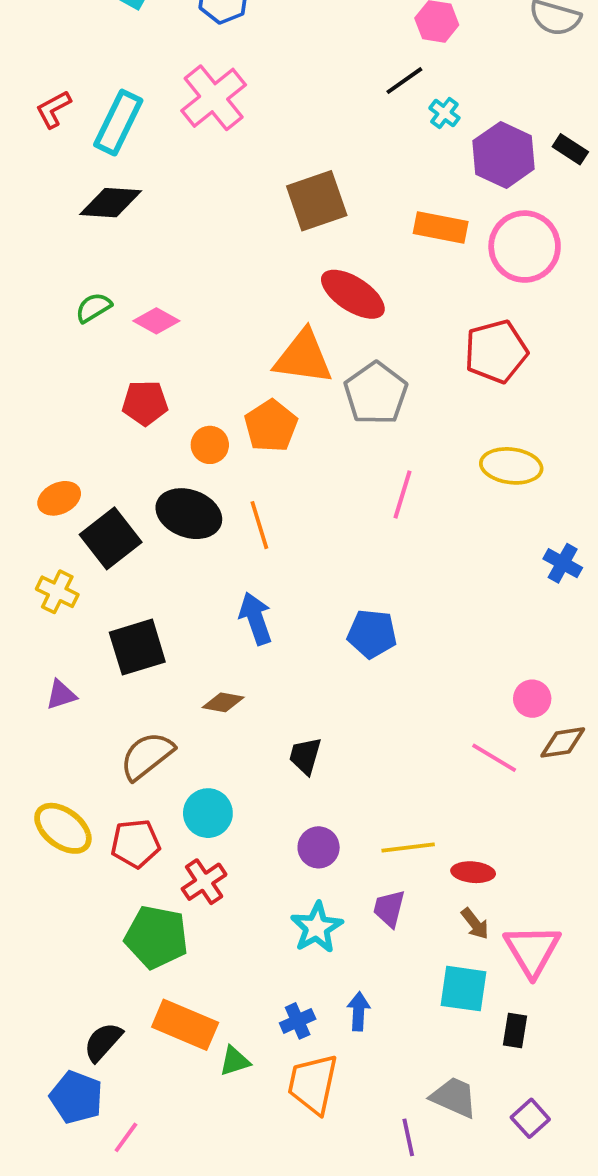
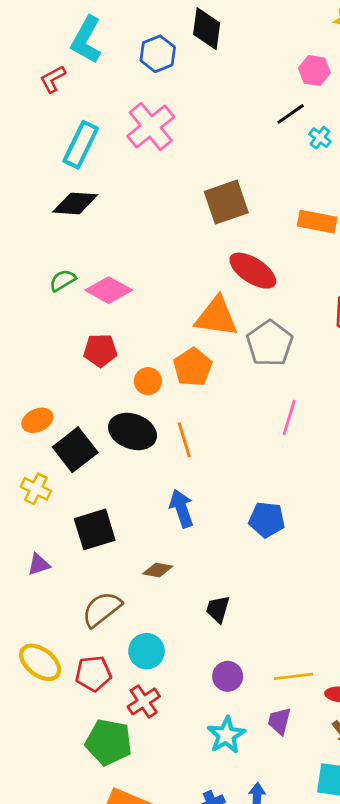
red L-shape: (53, 109) -> (53, 79), moved
pink diamond: (156, 321) -> (109, 290), size x1.4

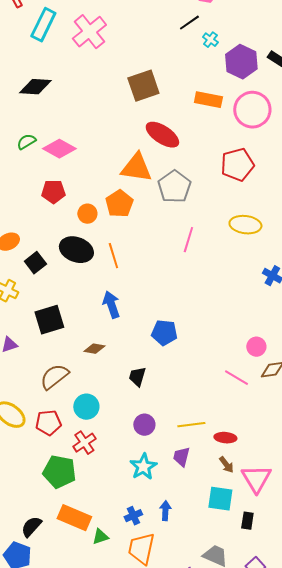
cyan rectangle: (81, 145) -> (43, 25), moved
black square: (75, 450) -> (35, 263), size x0.7
blue pentagon: (267, 520) -> (164, 333), moved

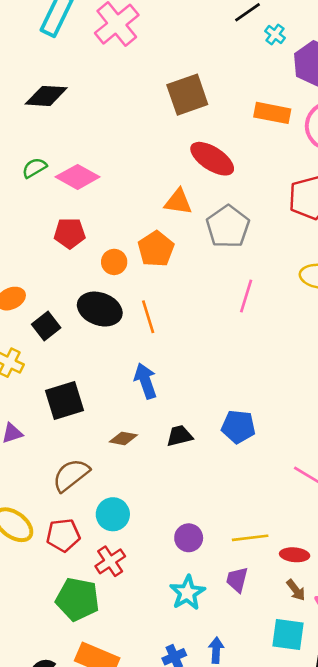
orange triangle: (136, 168) -> (178, 202), size x0.7
blue pentagon: (164, 333) -> (238, 427), moved
black trapezoid: (137, 377) -> (179, 436), moved, turned 60

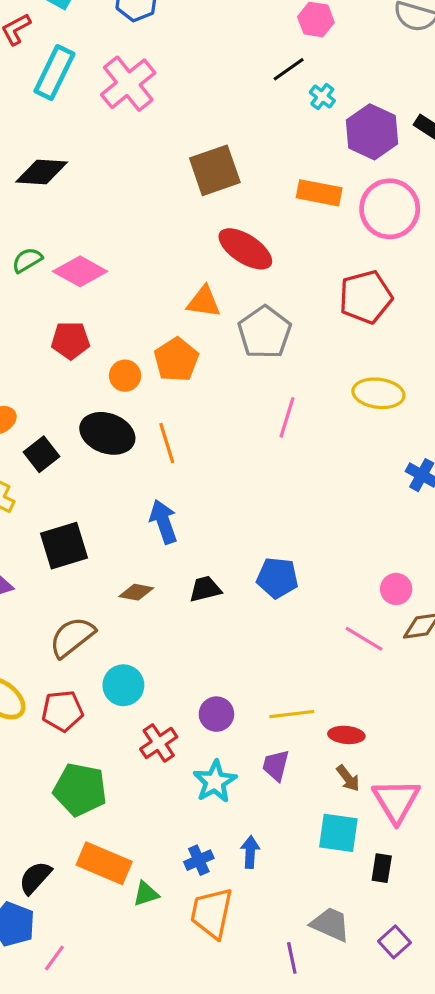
red cross: (110, 561) -> (159, 743), moved

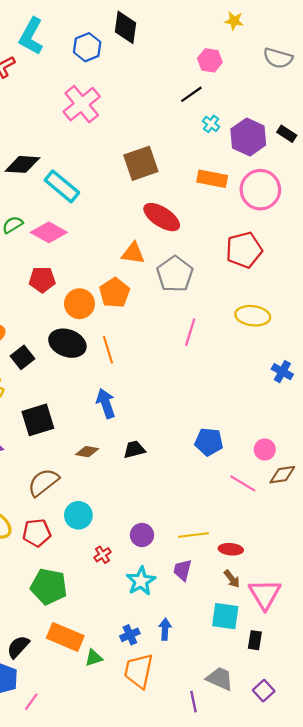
cyan rectangle: (54, 72) -> (62, 186), moved, turned -76
cyan cross: (322, 97) -> (211, 124), moved
orange circle: (125, 376) -> (79, 304), size x1.4
blue pentagon: (277, 578) -> (209, 442), moved
red cross: (159, 743) -> (103, 555), size x0.7

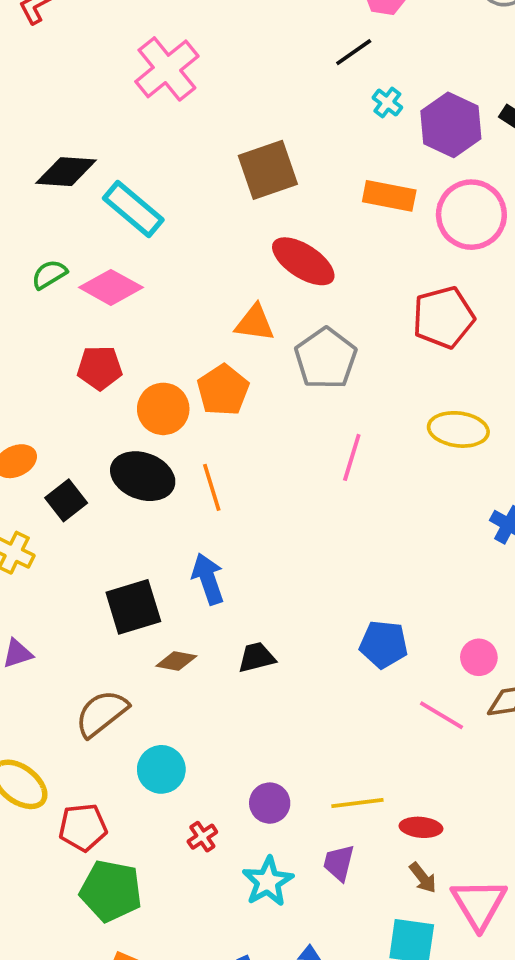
black square: (38, 420) -> (133, 607), moved
red pentagon: (37, 533) -> (83, 827), moved

